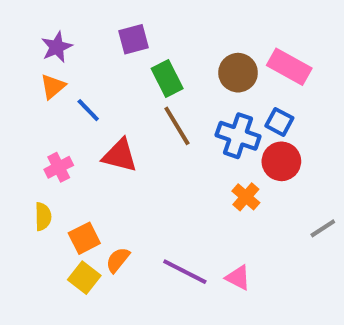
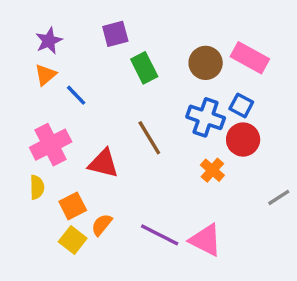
brown line: (177, 126) -> (149, 138), moved
red triangle: (120, 155) -> (103, 163), moved
pink cross: (59, 167) -> (51, 145), size x1.6
pink triangle: (238, 278) -> (206, 240), size x1.5

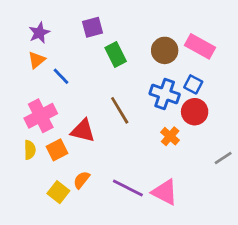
orange square: (73, 206) -> (57, 150), moved

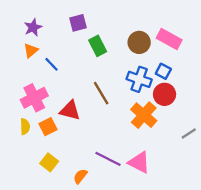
orange cross: (170, 136) -> (144, 115), size x1.6
orange semicircle: (82, 180) -> (80, 176), moved

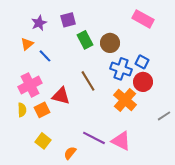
purple star: (33, 27) -> (39, 23), moved
pink rectangle: (169, 39) -> (143, 19), moved
brown circle: (139, 42) -> (110, 43), moved

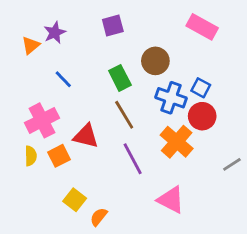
purple square: (68, 20) -> (113, 25), moved
green rectangle: (85, 40) -> (120, 78), moved
orange triangle: (27, 44) -> (31, 45), moved
purple line: (94, 138) -> (133, 159), moved, turned 35
yellow square: (43, 141) -> (75, 200), moved

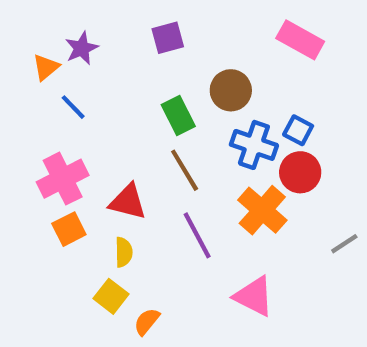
blue line: (63, 79) -> (73, 107), moved
yellow semicircle: (31, 156) -> (124, 252), moved
orange square: (59, 156) -> (69, 229), moved

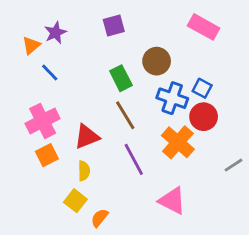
red triangle: (128, 202) -> (87, 137), turned -36

